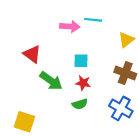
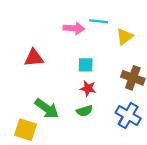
yellow triangle: (126, 40) -> (125, 37), moved
red triangle: (32, 54) -> (34, 58), turned -42
green arrow: (51, 81) -> (47, 108), moved

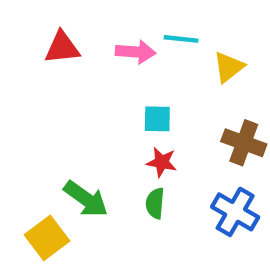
red triangle: (34, 58) -> (62, 48), moved
green semicircle: (84, 111) -> (155, 203), turned 112
yellow square: (26, 130) -> (47, 238), turned 35

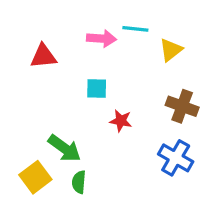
red triangle: (62, 48) -> (43, 56), moved
cyan square: (157, 119) -> (97, 89), moved
green semicircle: (155, 203) -> (79, 182), moved

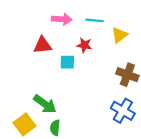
pink arrow: (101, 39) -> (62, 19), moved
red triangle: (43, 56) -> (43, 45), moved
red star: (121, 121) -> (84, 45), moved

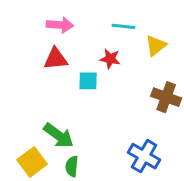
pink arrow: (62, 19) -> (60, 25), moved
blue cross: (123, 111) -> (144, 156), moved

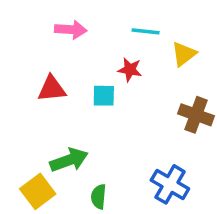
red triangle: (56, 59) -> (52, 89), moved
green arrow: (59, 135) -> (69, 160), turned -56
green semicircle: (72, 166) -> (99, 197), moved

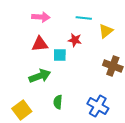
red triangle: (52, 89) -> (40, 44), moved
green arrow: (69, 160) -> (40, 76), moved
green semicircle: (99, 197) -> (58, 102), moved

